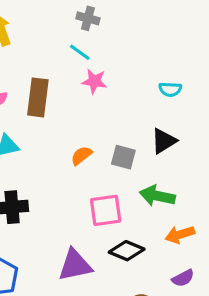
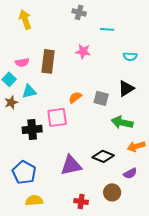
cyan line: (80, 52) -> (107, 29), moved, turned -32
pink square: (106, 210) -> (57, 117), moved
purple semicircle: (183, 278) -> (130, 173), moved

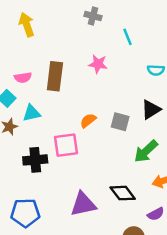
cyan line: (107, 29) -> (127, 37), turned 64
green arrow: (122, 122) -> (146, 151), turned -55
black diamond: (103, 156) -> (123, 193), turned 30
blue pentagon: (24, 172) -> (25, 213), turned -30

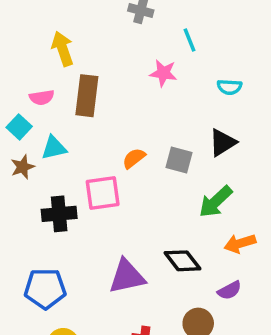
yellow arrow: (27, 25) -> (63, 49), moved
pink star: (98, 64) -> (163, 73), moved

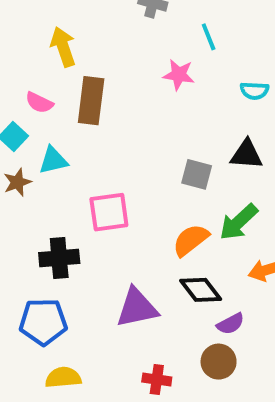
pink semicircle: (42, 97) -> (39, 103), turned 35
black triangle: (223, 143) -> (246, 154), turned 36
orange semicircle: (134, 158) -> (191, 240), moved, size x1.4
black cross: (59, 214) -> (59, 258), moved
purple semicircle: (229, 290) -> (231, 324), moved

